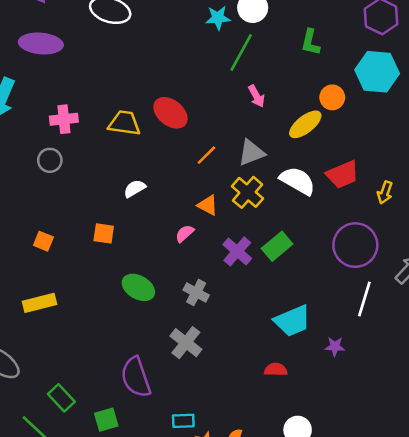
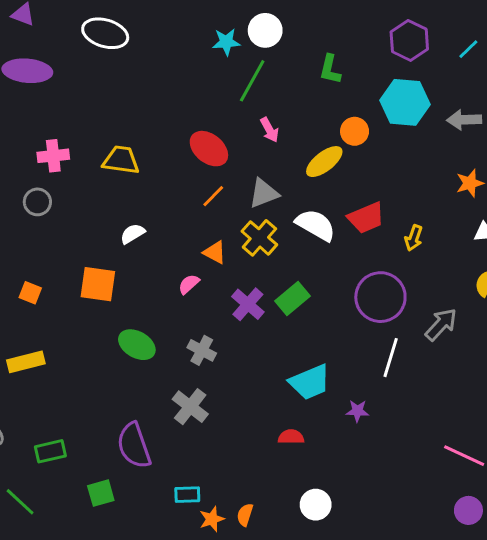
red ellipse: (170, 113) -> (209, 149), moved
orange square: (104, 233) -> (98, 284), size x1.5
green rectangle: (61, 398) -> (50, 451), moved, turned -60

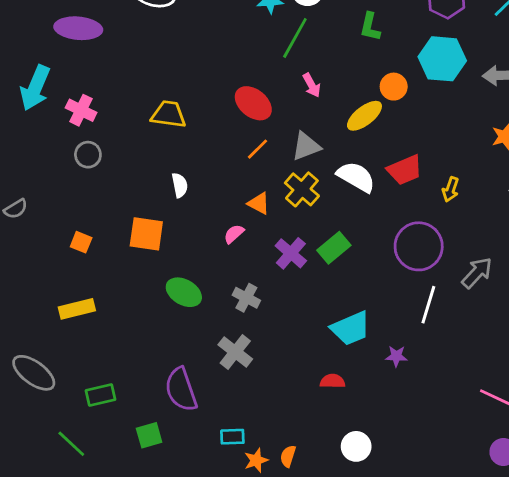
pink cross: (53, 156) -> (81, 110), moved, turned 32
white semicircle: (133, 234) -> (180, 185), turned 110

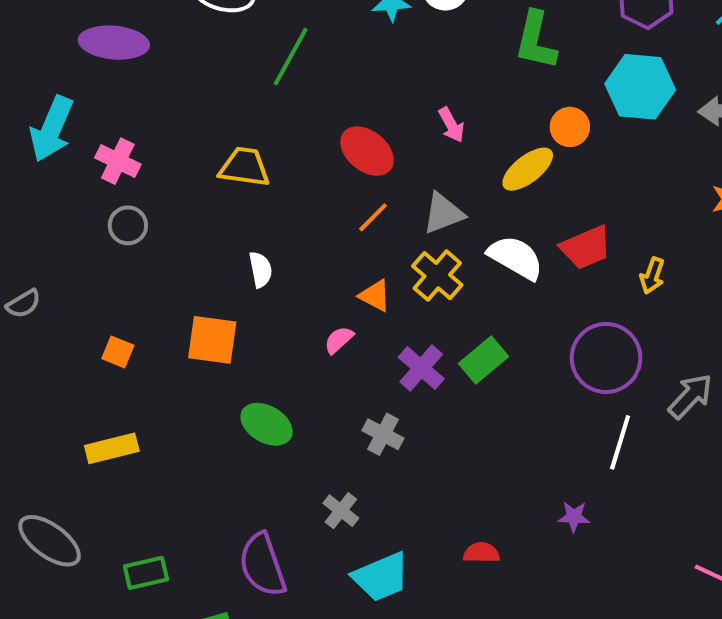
green L-shape: (370, 27) -> (536, 41), size x1.4
green line: (295, 38) -> (291, 57), moved
gray cross: (246, 298) -> (383, 434), moved
cyan trapezoid: (351, 328) -> (381, 577), moved
gray cross: (235, 352) -> (341, 511), size x0.7

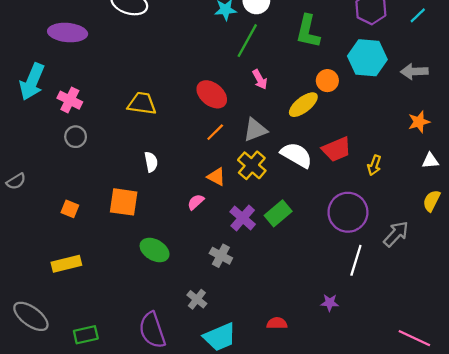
green line: (291, 57) -> (247, 41), moved

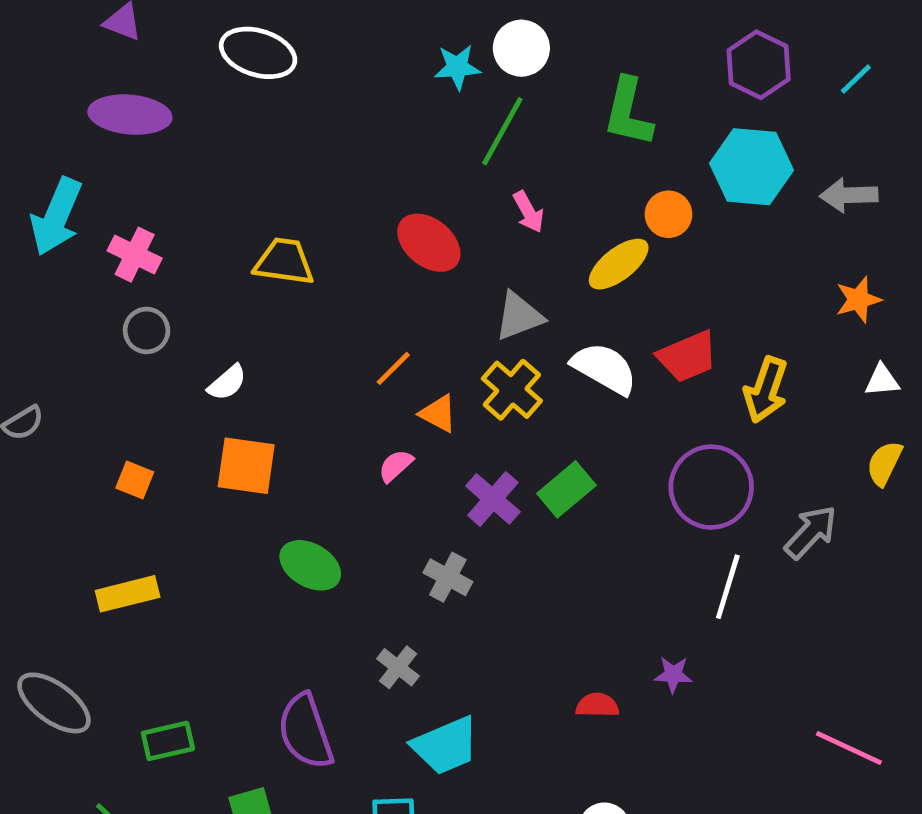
orange line: (215, 132) -> (393, 368), moved
white semicircle: (151, 162) -> (227, 383), moved, turned 60
yellow arrow: (374, 165) -> (766, 390), size x1.5
red semicircle: (277, 323) -> (597, 705), moved

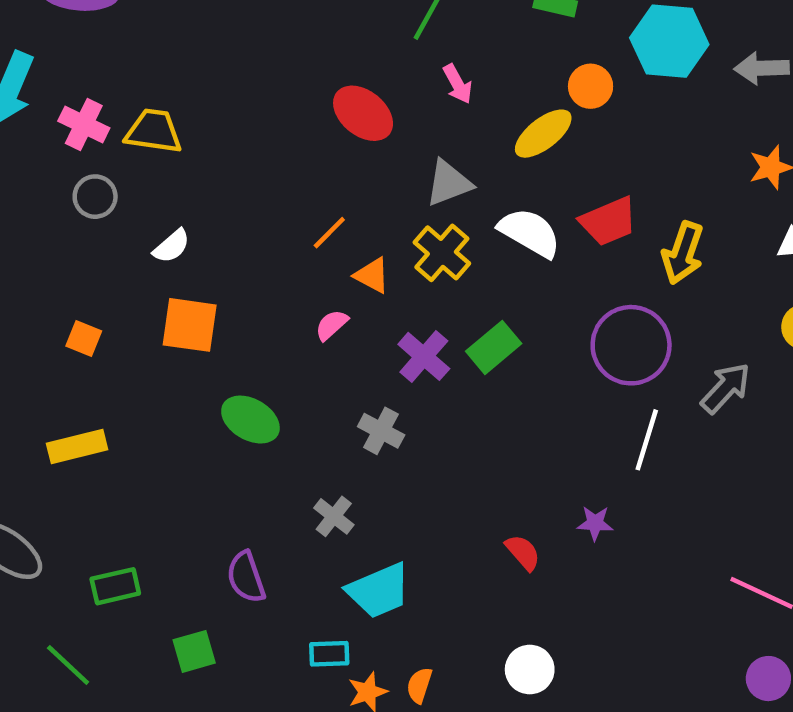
yellow trapezoid: (284, 262) -> (154, 131), moved
red semicircle: (597, 705) -> (523, 552), turned 48
purple semicircle: (305, 731) -> (246, 577), size x0.7

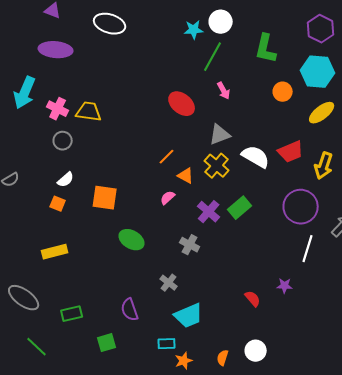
yellow ellipse: (543, 134) -> (322, 113), moved
white semicircle: (172, 246) -> (66, 180), moved
green line: (68, 665) -> (37, 347), moved
orange semicircle: (419, 685) -> (223, 358), moved

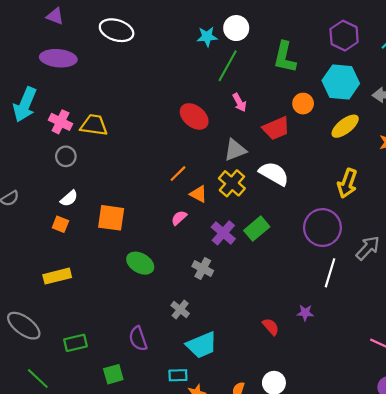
red trapezoid: (291, 152) -> (276, 128), moved

